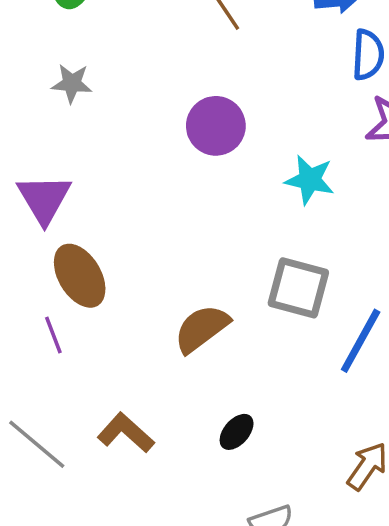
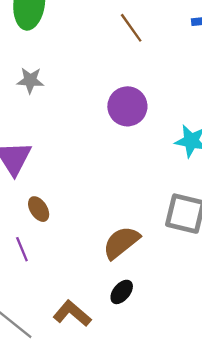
brown ellipse: (80, 276) -> (39, 209), size x0.6
black ellipse: (237, 432) -> (122, 292), moved

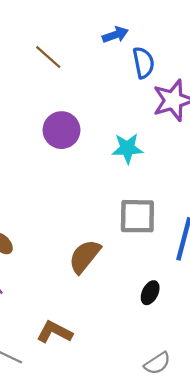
black ellipse: (122, 292) -> (150, 293), moved

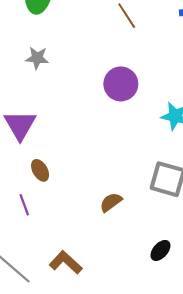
brown semicircle: (85, 256) -> (111, 202), size x0.7

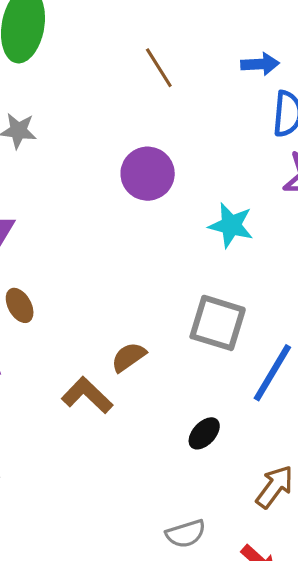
brown L-shape: (66, 262) -> (87, 395), moved

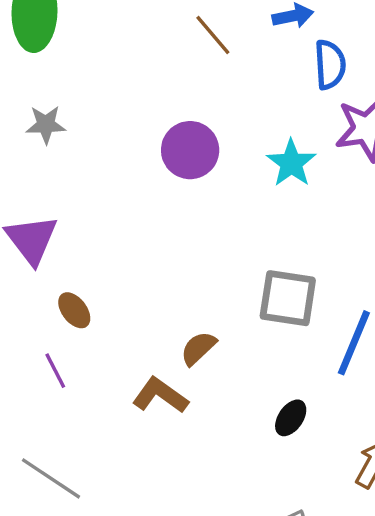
brown line: (159, 68) -> (213, 35), moved
cyan star: (231, 225) -> (291, 163), moved, turned 30

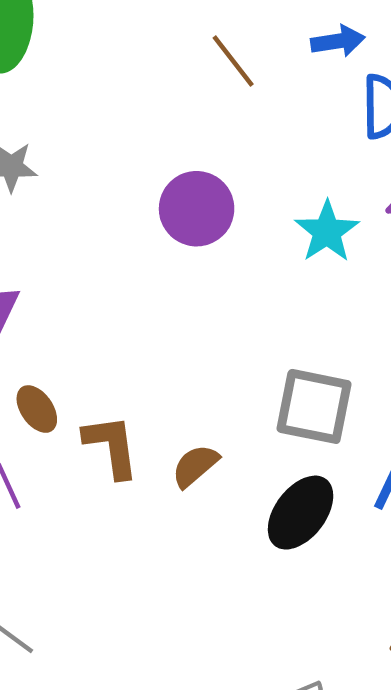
brown L-shape: (160, 395) -> (111, 446), moved, turned 44
black ellipse: (291, 418) -> (301, 513), moved, size x1.6

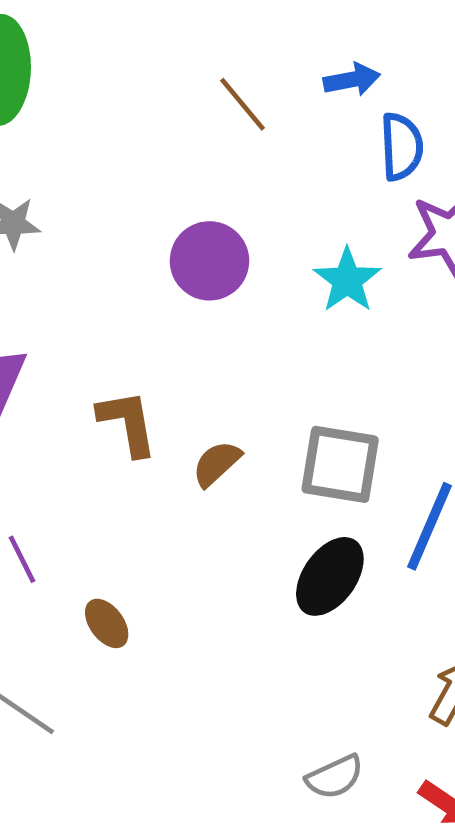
brown ellipse: (37, 409) -> (107, 623), moved
brown L-shape: (111, 446) -> (128, 423), moved
brown semicircle: (195, 466) -> (217, 464), moved

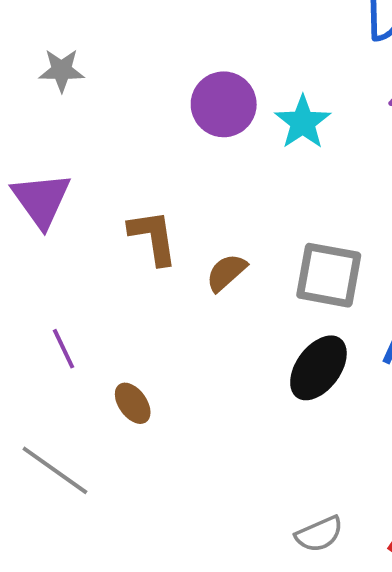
cyan star: (347, 280) -> (303, 122), moved

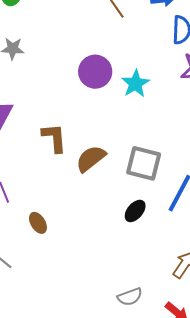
brown semicircle: (226, 273) -> (91, 159), size x1.4
black ellipse: (318, 368) -> (135, 211), size x0.7

